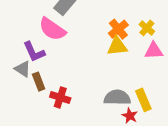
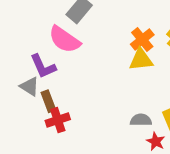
red cross: (60, 97) -> (58, 120), moved, turned -36
gray semicircle: (117, 97) -> (141, 120), size x0.7

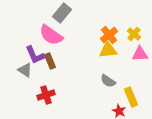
brown rectangle: (48, 101) -> (50, 61), moved
gray semicircle: (141, 120) -> (108, 81), moved, turned -147

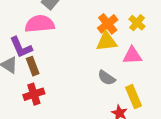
pink semicircle: (51, 35) -> (40, 24), turned 140
pink triangle: (140, 54) -> (132, 56), moved
brown rectangle: (50, 61) -> (33, 66), moved

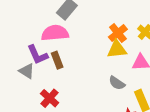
brown rectangle: (33, 66) -> (57, 60), moved
red cross: (34, 94) -> (50, 98), turned -30

